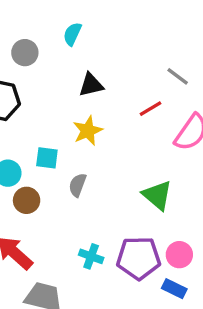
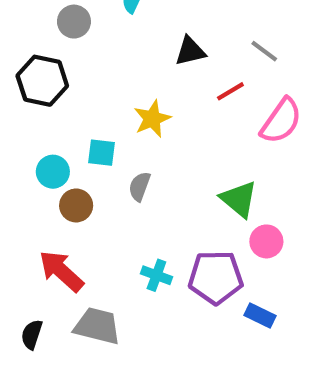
black triangle: (91, 85) -> (190, 51), moved
pink circle: (179, 255) -> (266, 241), moved

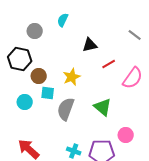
gray line: (264, 51) -> (135, 35), moved
gray semicircle: (140, 186) -> (66, 109), size x1.6
green triangle: (239, 199) -> (103, 107), moved
brown circle: (76, 205) -> (39, 76), moved

